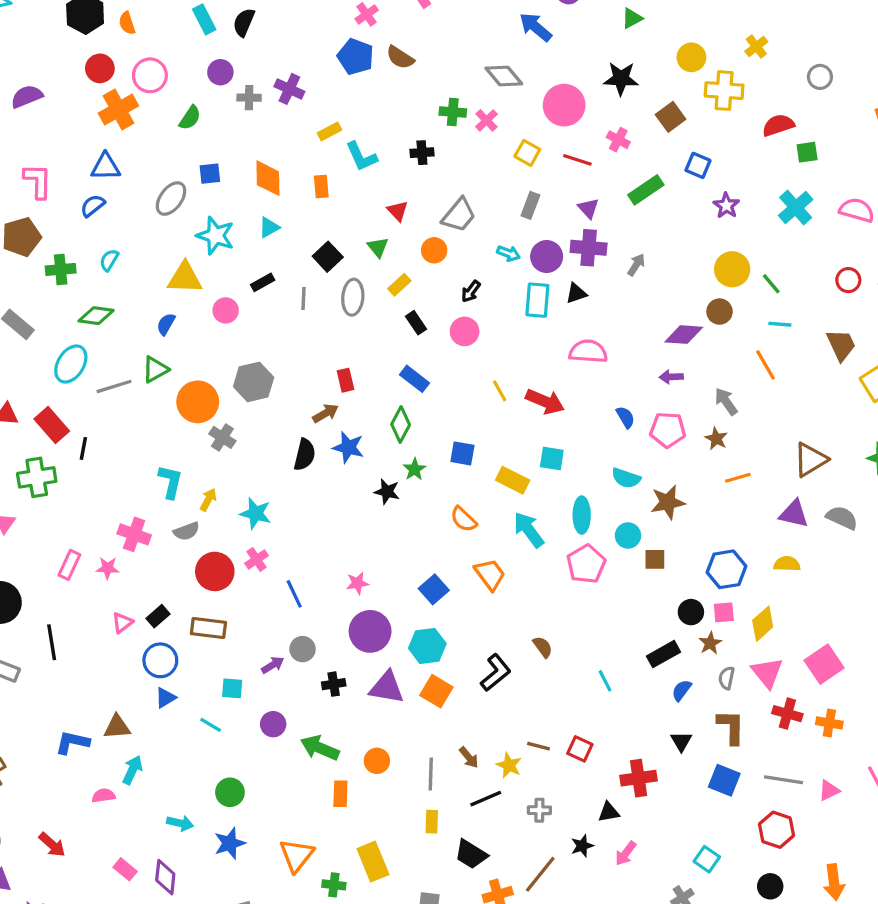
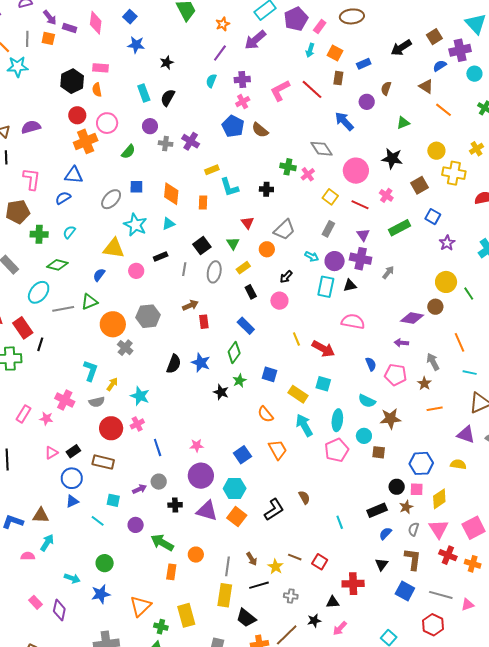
cyan line: (780, 324) -> (470, 373), moved
brown arrow: (326, 413) -> (190, 305), moved
yellow rectangle: (432, 822) -> (225, 595), size x1.6

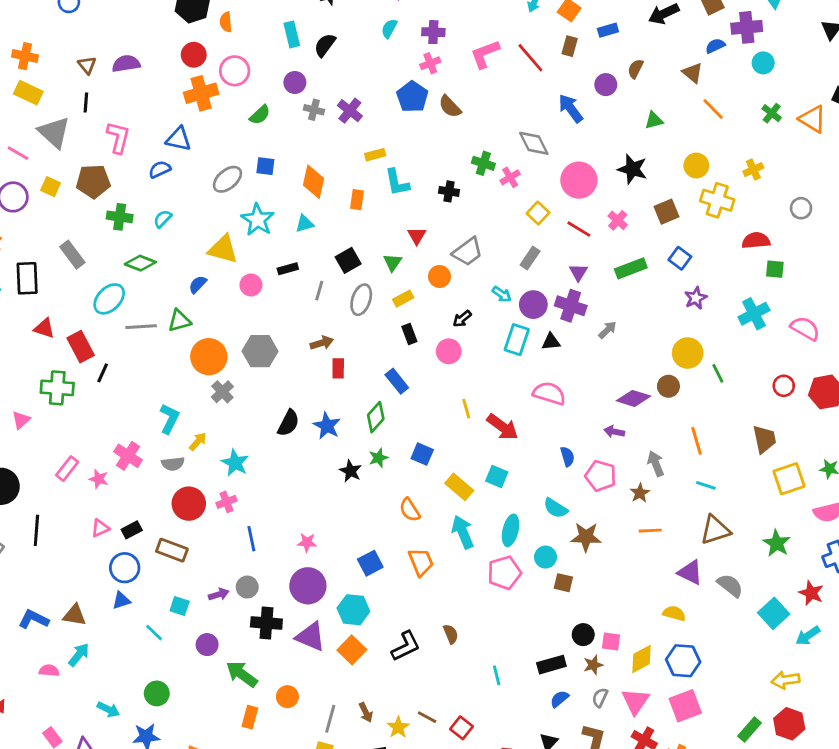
blue hexagon: (421, 463) -> (683, 661), moved
black cross: (175, 505) -> (266, 623), size x1.5

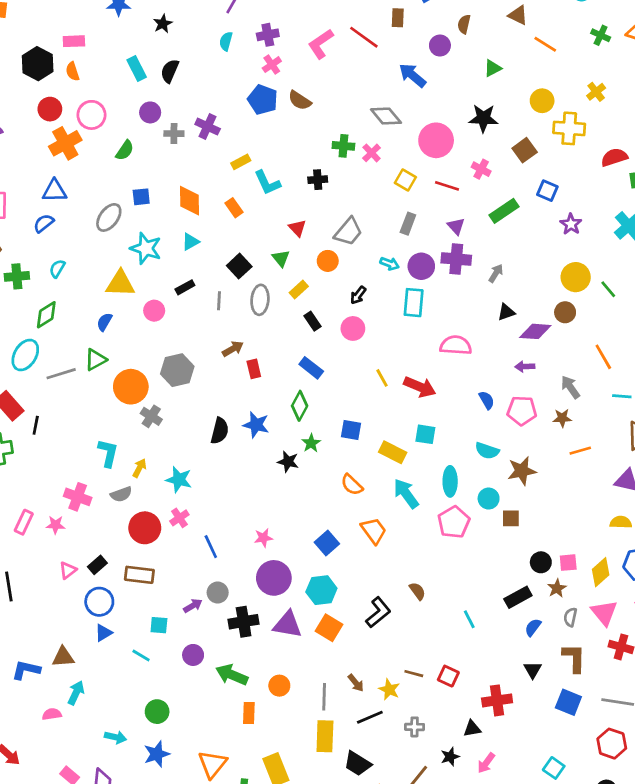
orange rectangle: (357, 200) -> (234, 208), turned -30
green diamond: (140, 263) -> (46, 315), turned -40
black triangle: (551, 342) -> (506, 312), moved
brown star: (640, 493) -> (562, 418), turned -30

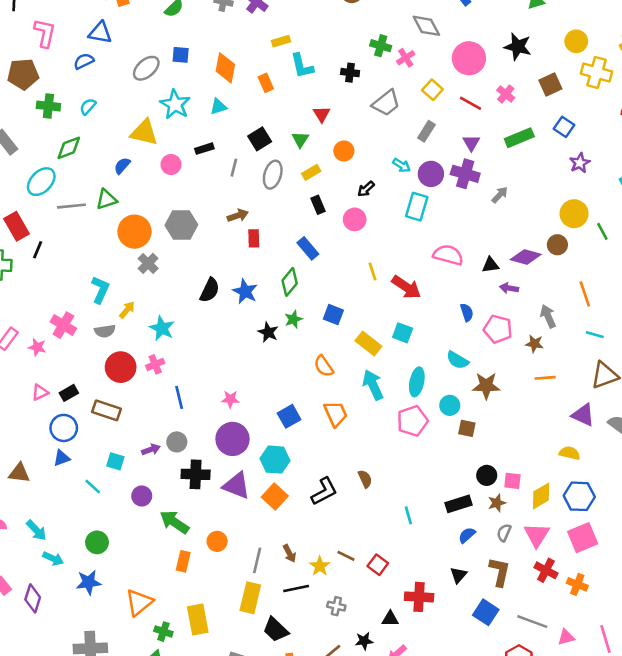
gray trapezoid: (348, 232) -> (386, 103), moved
black triangle: (506, 312) -> (491, 265), moved
cyan arrow: (76, 693) -> (36, 530), moved, turned 100

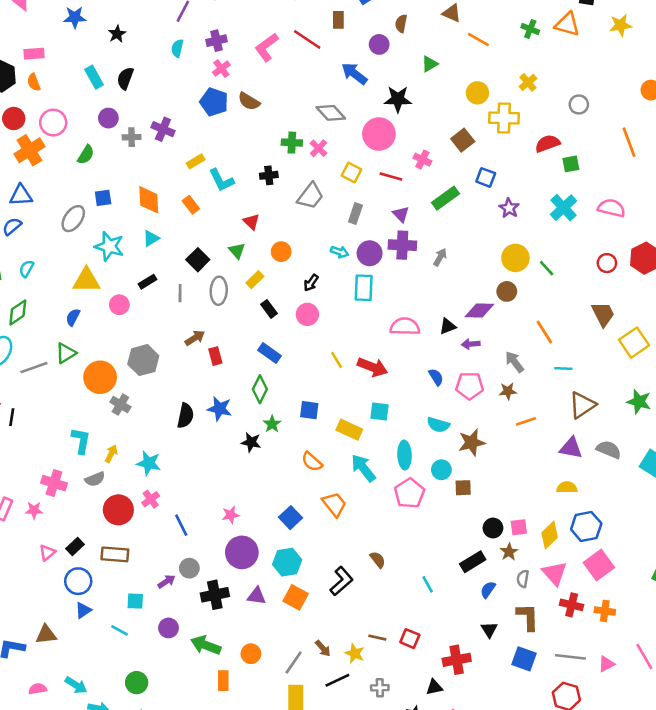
black star: (518, 47) -> (398, 99), moved
purple triangle: (236, 486) -> (256, 596), size x0.7
gray line: (257, 560) -> (294, 663), turned 35

